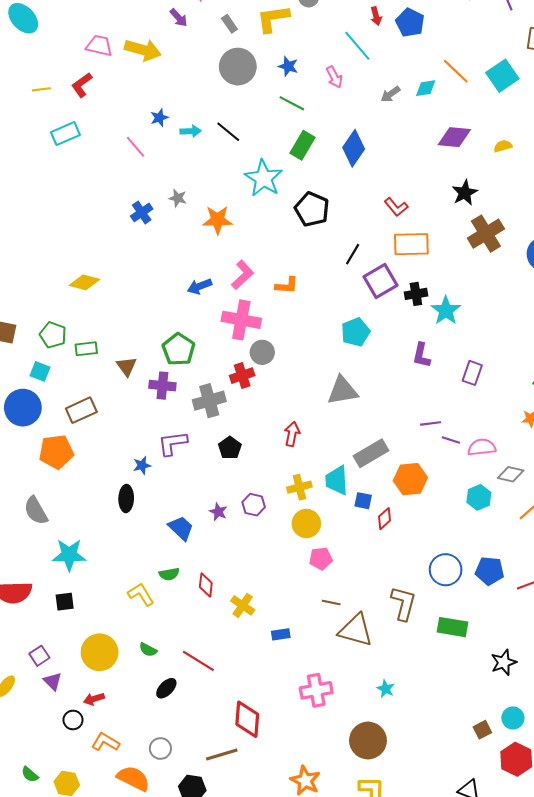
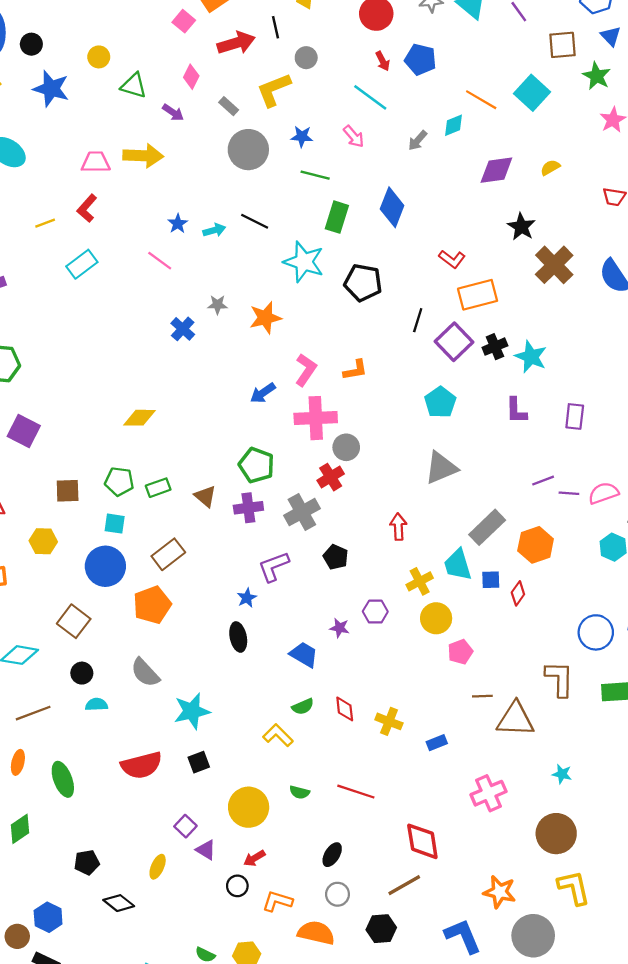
black ellipse: (166, 688) -> (332, 855), moved

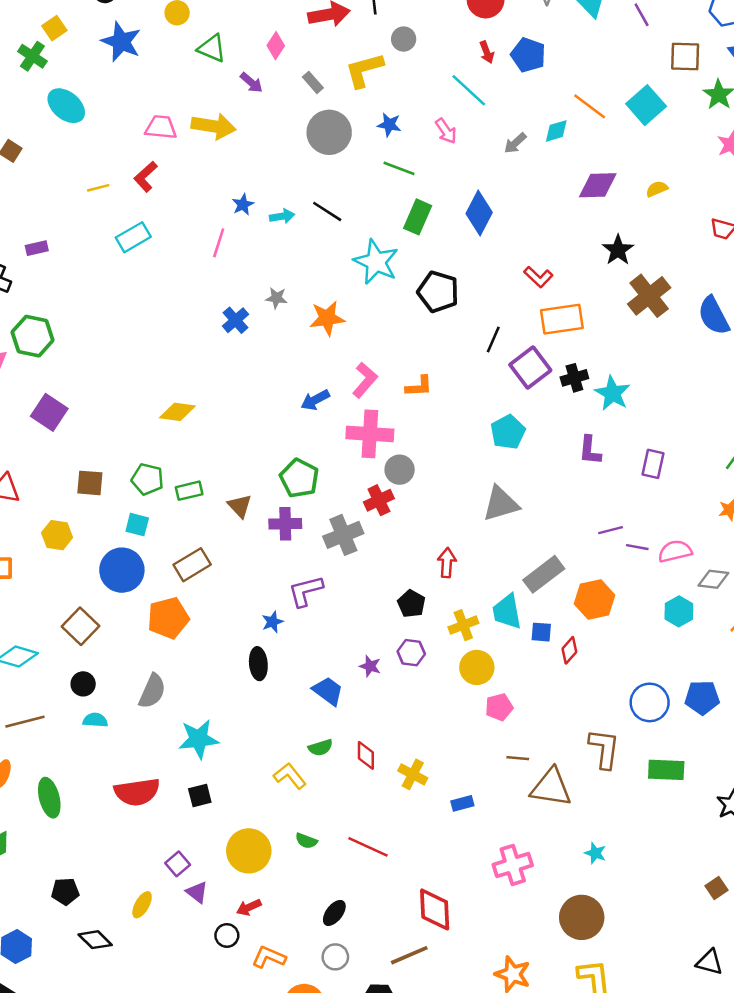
pink line: (160, 261) -> (219, 243), turned 65
black pentagon: (336, 557) -> (411, 604), moved
gray semicircle: (145, 673) -> (152, 691), turned -120

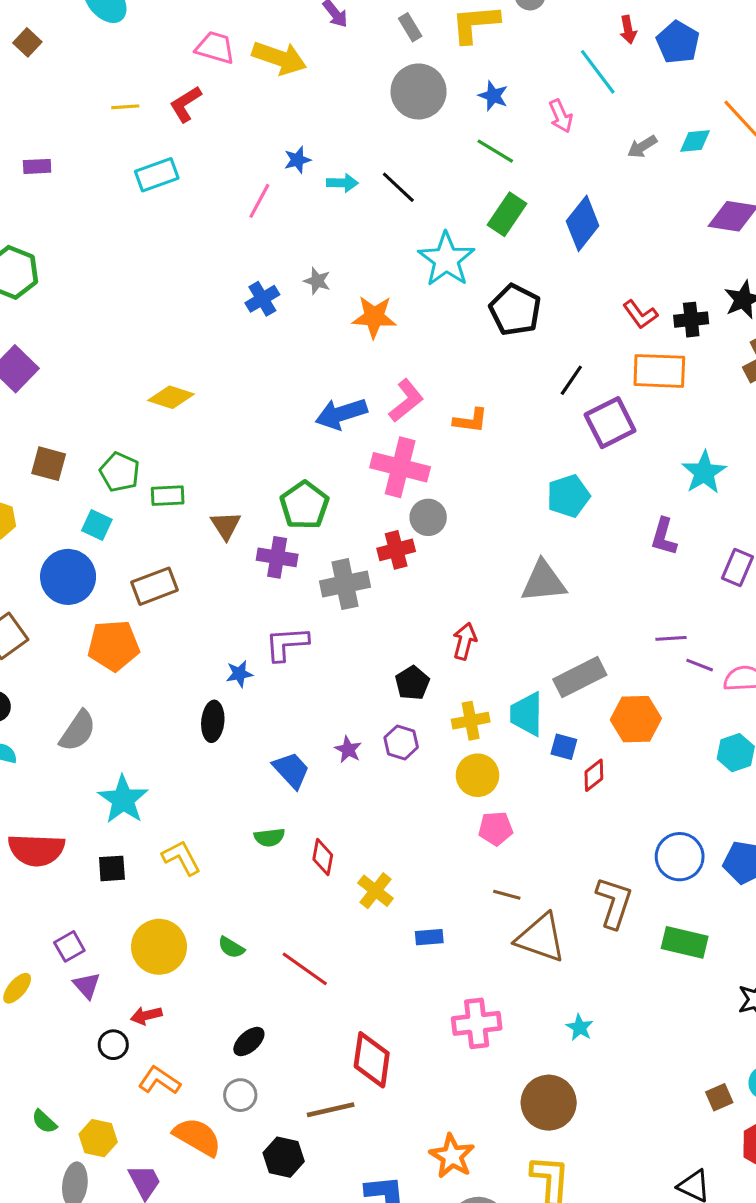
black cross: (574, 378) -> (691, 320), moved
blue arrow: (315, 400) -> (341, 414), size x1.4
cyan star: (199, 739) -> (123, 800), turned 30
yellow L-shape: (290, 776) -> (181, 858), moved

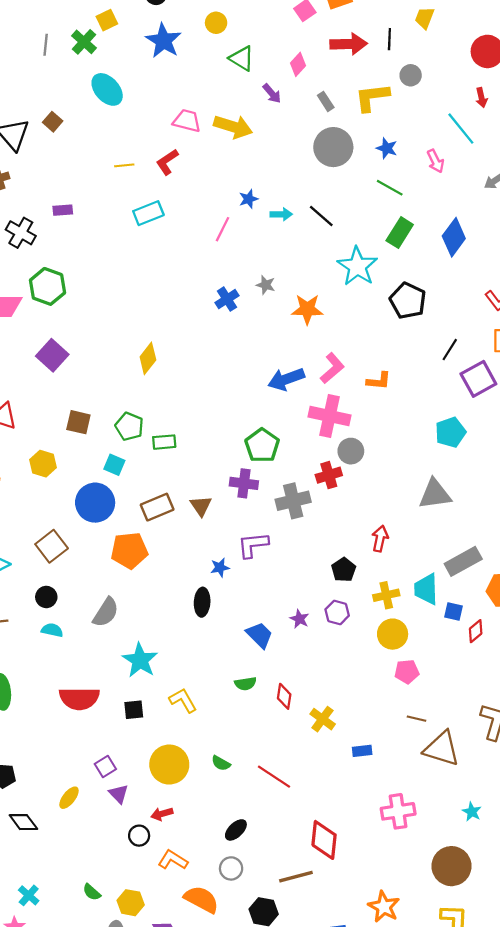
yellow diamond: (171, 397) -> (148, 358), moved, turned -68
brown triangle: (226, 525) -> (201, 506), moved

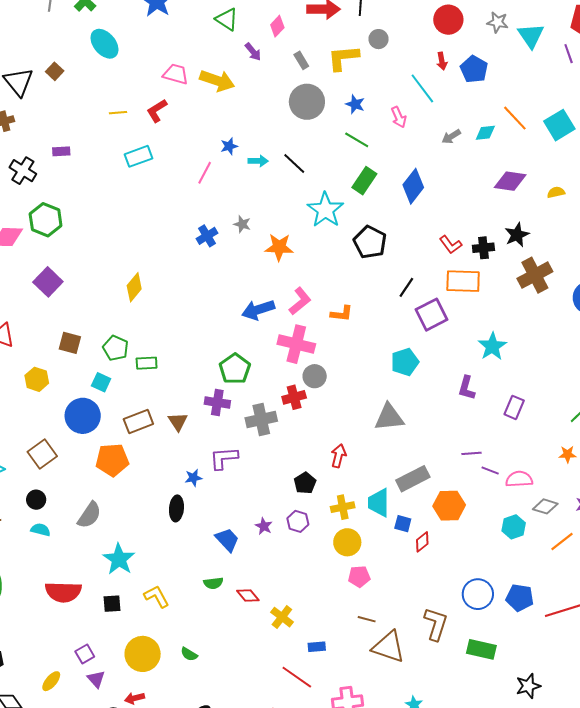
red diamond: (284, 696) -> (248, 596), turned -50
red line: (274, 777) -> (297, 677), moved

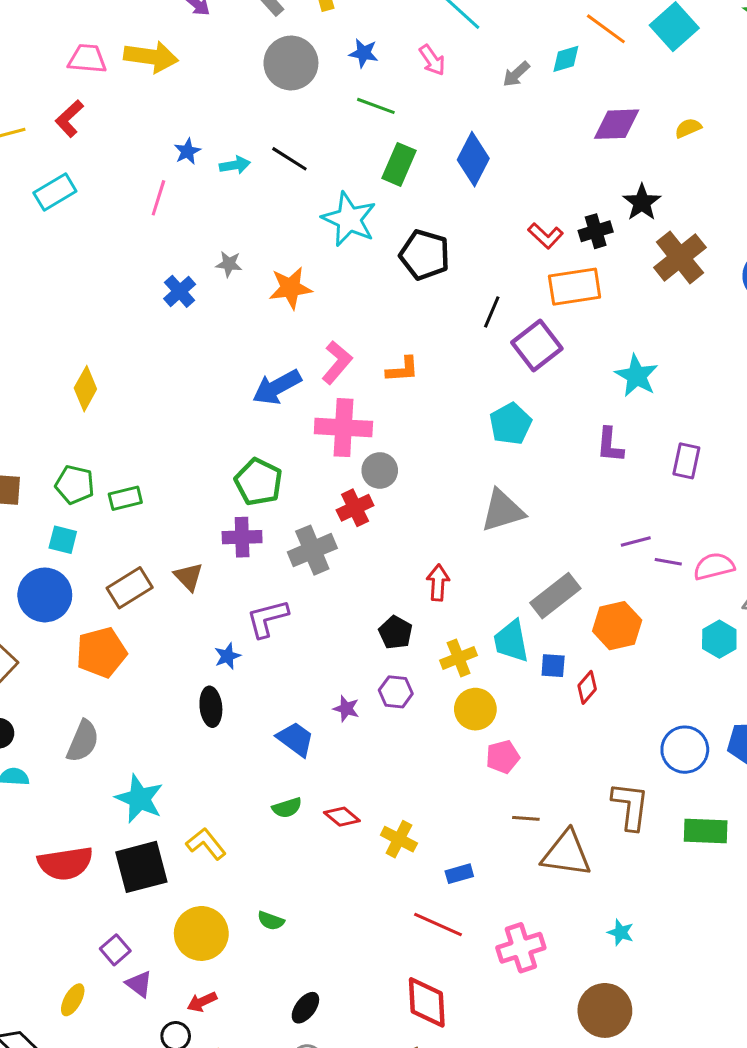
black square: (112, 604) -> (141, 867), size x1.8

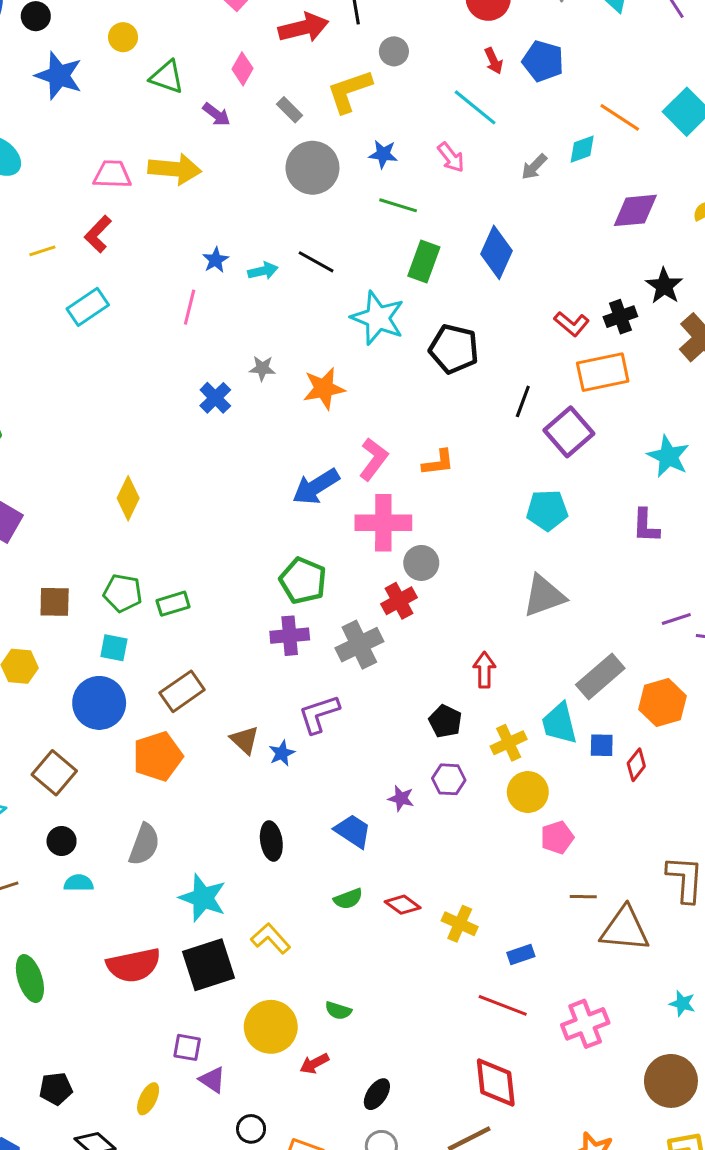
cyan pentagon: (510, 424) -> (547, 510), turned 30
brown triangle: (189, 577) -> (245, 740), moved
black ellipse: (211, 707) -> (271, 841), moved
purple square: (115, 950) -> (187, 1047), turned -36
red arrow: (202, 1002) -> (314, 1064), moved

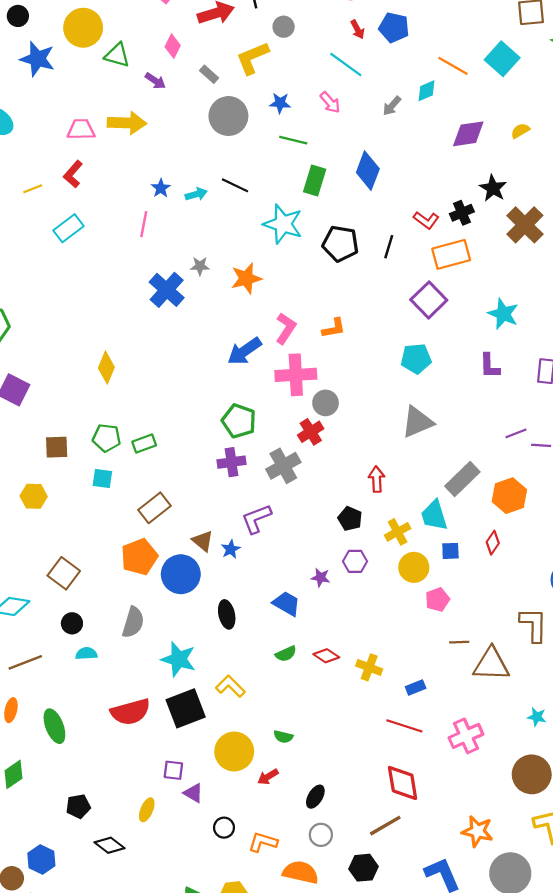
yellow circle: (123, 37) -> (83, 28), size x1.8
blue cross: (215, 398) -> (167, 290), size x1.5
black line: (523, 401) -> (389, 247), moved
blue circle: (99, 703) -> (181, 574), moved
blue square: (602, 745) -> (450, 551), moved

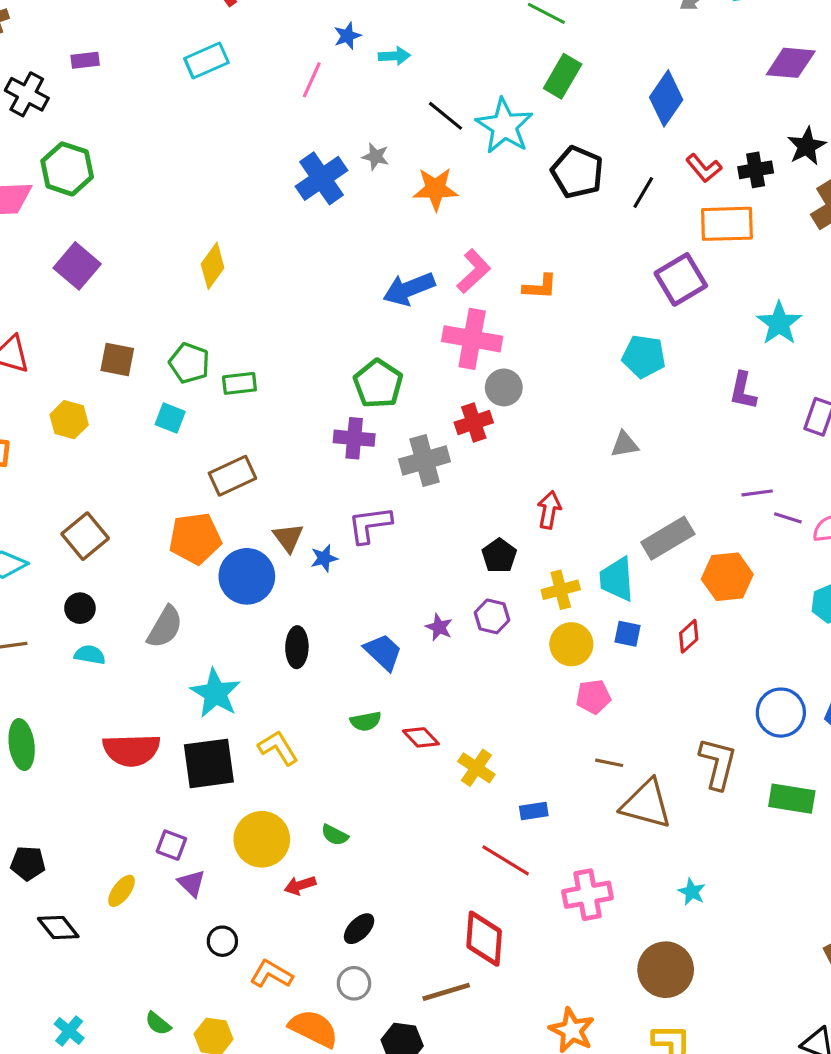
blue diamond: (368, 171) -> (666, 98), moved
black line: (235, 185) -> (445, 116), moved
gray triangle: (417, 422) -> (625, 444), size x0.6

